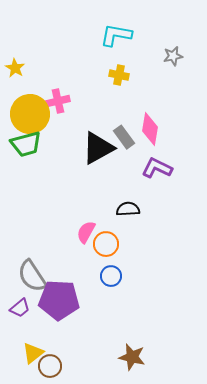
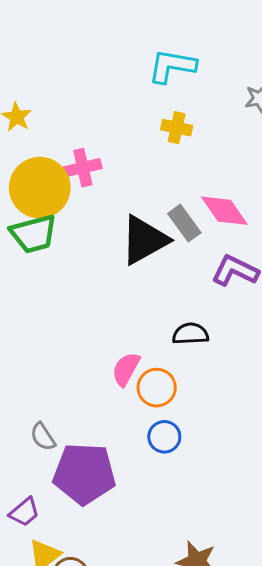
pink diamond: (150, 129) -> (224, 211), turned -44
gray semicircle: (32, 276) -> (43, 437), size x0.6
purple trapezoid: (20, 308) -> (24, 512), moved

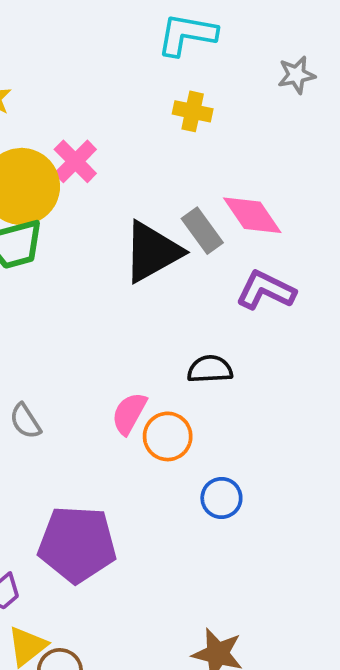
pink cross: (83, 168) -> (75, 161), turned -32
gray semicircle: (43, 437) -> (25, 421), moved
blue circle: (164, 437) -> (221, 498), moved

